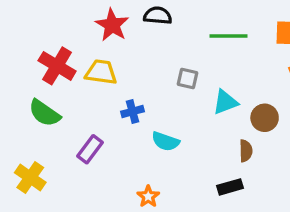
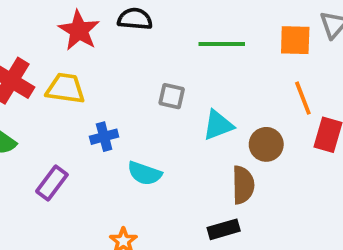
brown semicircle: (246, 151) -> (243, 185), size x1.4

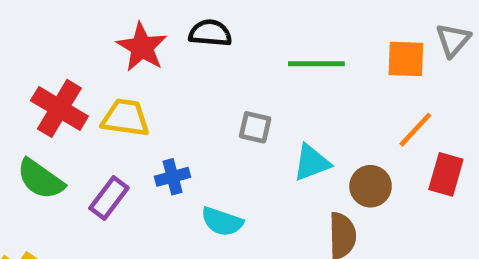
orange line: (303, 98) -> (415, 130), turned 64
purple rectangle: (52, 183) -> (109, 198), moved

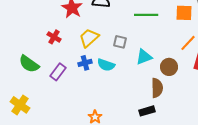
red cross: (59, 108) -> (54, 37), moved, size x0.6
yellow trapezoid: (125, 118) -> (89, 38), moved, turned -50
cyan semicircle: (222, 222) -> (106, 65), moved

